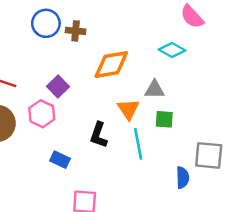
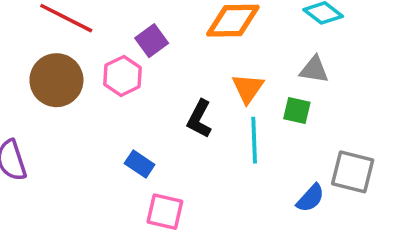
gray triangle: (155, 90) -> (314, 70), moved
blue rectangle: (60, 160) -> (140, 164), moved
blue semicircle: (183, 178) -> (310, 198), turned 35

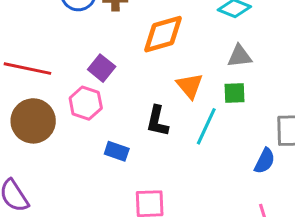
cyan line: (254, 140) -> (206, 126), turned 42
blue rectangle: (140, 164) -> (117, 151), moved

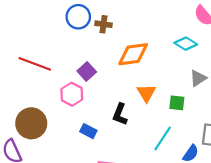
gray triangle: (240, 56) -> (198, 78), moved, turned -36
brown circle: (33, 121) -> (31, 123), moved
cyan line: (206, 126) -> (163, 138), moved

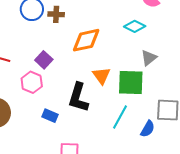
green square: (177, 103) -> (131, 82), size x1.8
black L-shape: (120, 114) -> (78, 98), size x1.4

